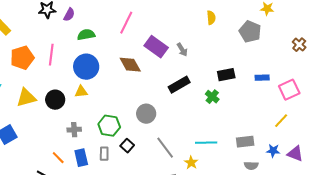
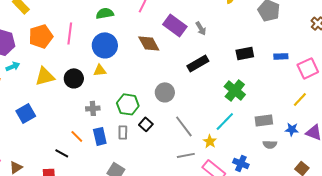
green cross: (212, 97) -> (235, 90), moved, size x1.5
cyan line: (206, 143) -> (225, 121), turned -45

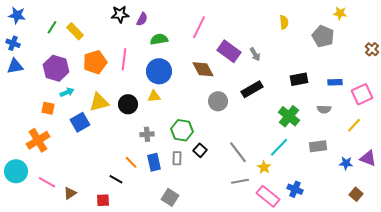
gray circle: (165, 92) -> (218, 101), moved
blue square: (26, 113) -> (80, 122), moved
blue star: (292, 129) -> (346, 163), moved
gray semicircle: (270, 144) -> (324, 109), moved

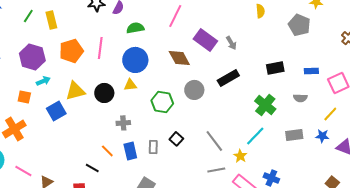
yellow rectangle: (75, 31) -> (51, 20), turned 30
green hexagon: (182, 130) -> (162, 102), moved
blue star: (346, 163) -> (322, 136), moved

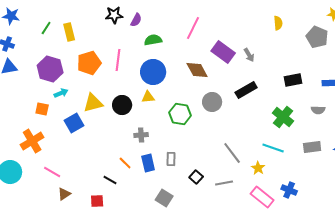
cyan line: (255, 136) -> (273, 148), turned 65
black square: (176, 139) -> (196, 177), moved
gray line: (216, 170) -> (224, 183), moved
pink line: (23, 171) -> (52, 172), moved

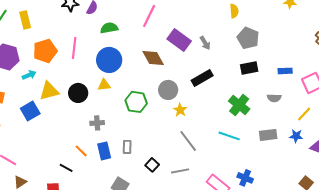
gray pentagon: (317, 37) -> (248, 38), moved
cyan arrow: (61, 93) -> (29, 75), moved
yellow star: (258, 168) -> (180, 110), moved

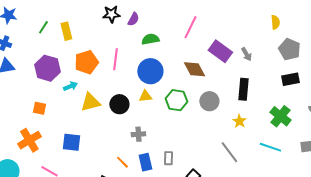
black rectangle: (202, 78) -> (243, 89), turned -55
green hexagon: (136, 102) -> (176, 100), moved
yellow star: (180, 110) -> (239, 121), moved
blue square: (30, 111) -> (71, 142), moved, turned 36

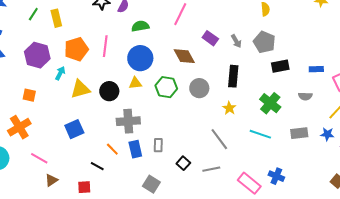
gray pentagon: (289, 49) -> (264, 42), moved
purple rectangle: (220, 51) -> (210, 38), size x0.7
cyan arrow: (70, 86) -> (60, 73), turned -40
gray cross: (138, 134) -> (128, 121), size x1.6
blue square: (71, 142) -> (74, 129), moved, turned -30

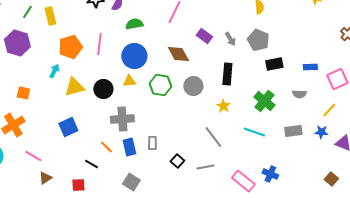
purple hexagon: (37, 55) -> (17, 43), moved
gray square: (151, 184) -> (131, 182), moved

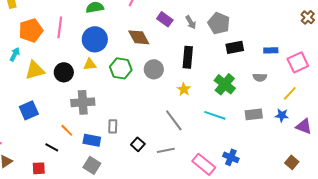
blue rectangle: (129, 147) -> (92, 140), moved, turned -66

